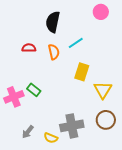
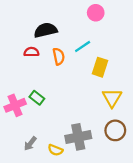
pink circle: (101, 12) -> (96, 13), moved
black semicircle: (53, 22) -> (46, 30), moved, turned 65
yellow rectangle: (82, 72) -> (100, 67), moved

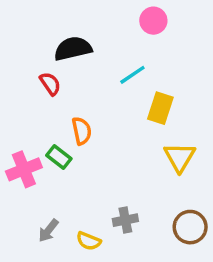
red semicircle: (31, 52) -> (50, 84), turned 56
orange semicircle: (59, 56) -> (82, 131), moved
brown circle: (115, 130) -> (190, 227), moved
gray cross: (78, 137) -> (125, 220), size x0.6

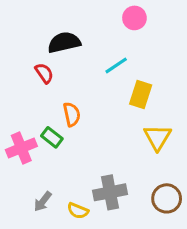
gray cross: (125, 220) -> (110, 192), size x1.5

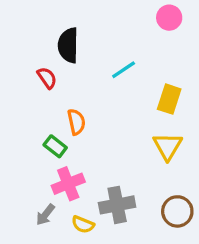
pink circle: (134, 18) -> (169, 18), moved
black semicircle: (64, 42) -> (68, 45), turned -76
yellow rectangle: (141, 94) -> (169, 99), moved
pink cross: (21, 148) -> (68, 184), moved

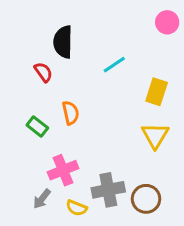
pink circle: (169, 18) -> (167, 22), moved
green rectangle: (55, 146) -> (37, 126), moved
brown circle: (177, 211) -> (146, 199), moved

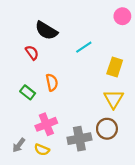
black semicircle: (63, 42) -> (46, 31), turned -60
gray arrow: (42, 199) -> (19, 145), moved
brown circle: (146, 199) -> (107, 129), moved
yellow semicircle: (77, 208) -> (42, 150), moved

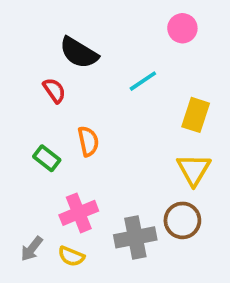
pink circle: (122, 16) -> (182, 28), moved

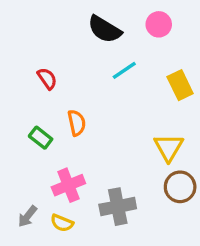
black semicircle: (79, 53) -> (105, 29), moved
yellow rectangle: (196, 115) -> (180, 85), moved, turned -44
brown circle: (182, 220) -> (180, 187), moved

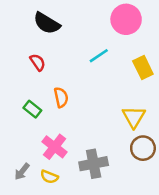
pink circle: (159, 24) -> (126, 19), size x1.5
black semicircle: (105, 29) -> (47, 23), moved
pink cross: (68, 185) -> (55, 147), turned -30

